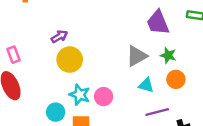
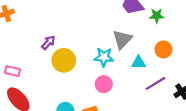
pink rectangle: (13, 55) -> (12, 71), turned -40
green star: (168, 55) -> (157, 16), moved
cyan star: (80, 95) -> (104, 57), moved

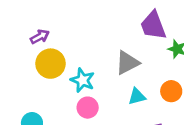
cyan star: (104, 57) -> (83, 80), moved
cyan triangle: (139, 63) -> (137, 96), turned -32

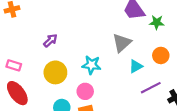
yellow circle: (51, 64) -> (55, 72), moved
pink circle: (88, 108) -> (85, 91), moved

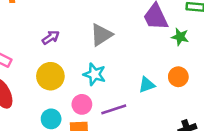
gray triangle: (122, 43) -> (101, 35), moved
purple line: (151, 88) -> (114, 109), moved

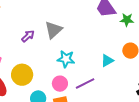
gray triangle: (101, 35) -> (53, 30), moved
yellow circle: (50, 76) -> (22, 75), moved

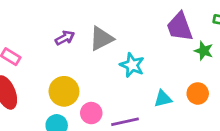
cyan star: (66, 59) -> (132, 65), moved
yellow circle: (22, 75) -> (64, 91), moved

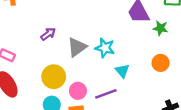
gray triangle: (101, 39) -> (77, 47), moved
cyan triangle: (163, 99) -> (122, 71), moved, turned -48

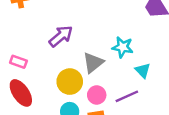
purple arrow: (48, 34) -> (61, 36), size x1.5
gray triangle: (77, 47) -> (93, 63), moved

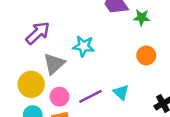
purple arrow: (61, 36) -> (38, 33), moved
cyan triangle: (143, 70) -> (121, 92), moved

